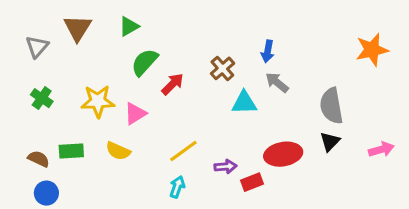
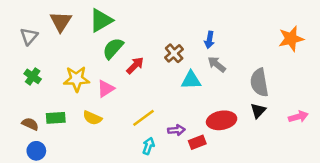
green triangle: (129, 26) -> (101, 20), size x1.5
cyan arrow: (177, 187) -> (148, 146), moved

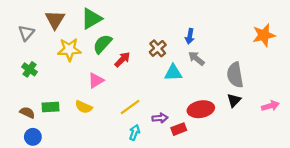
yellow star: (77, 79) -> (69, 50), moved

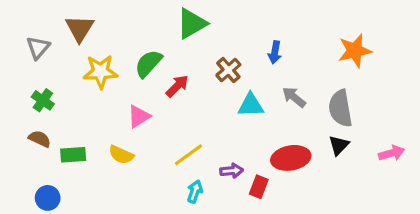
green triangle: (91, 19) -> (192, 24), moved
orange star: (264, 35) -> (355, 51), moved
gray arrow: (196, 58) -> (294, 97), moved
brown semicircle: (27, 113) -> (40, 139), moved
red rectangle: (179, 129) -> (259, 187), turned -48

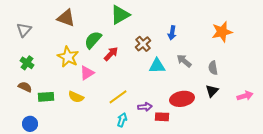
brown triangle: (80, 28) -> (66, 18), moved, turned -42
yellow star: (100, 72) -> (68, 57), moved, turned 30
gray semicircle: (340, 108) -> (213, 68), size x0.6
red rectangle: (259, 187) -> (162, 117), turned 72

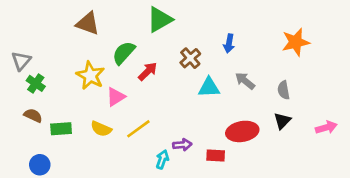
gray triangle: (24, 30) -> (21, 61), moved
yellow line: (118, 97) -> (138, 129), moved
purple arrow: (145, 107) -> (182, 145), moved

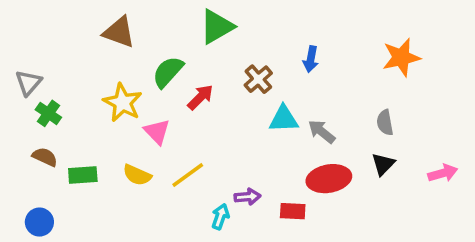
gray arrow: (245, 81) -> (322, 132), moved
pink triangle: (116, 97) -> (157, 132), turned -42
blue circle: (40, 165) -> (39, 222), moved

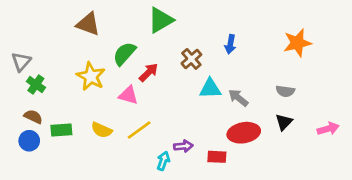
gray semicircle: (385, 123) -> (285, 91), turned -72
pink triangle: (157, 132) -> (128, 95), moved, turned -30
blue circle: (39, 222) -> (29, 141), moved

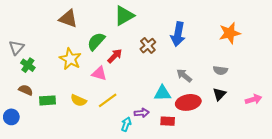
blue arrow: (230, 44) -> (178, 34), size x1.6
cyan triangle: (210, 88) -> (162, 93), moved
blue circle: (29, 141) -> (11, 117), moved

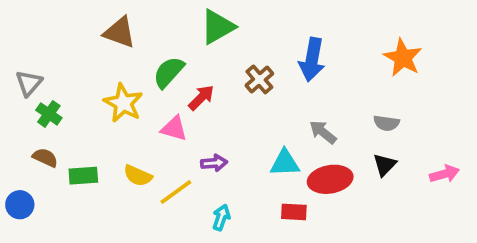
orange star: (230, 33) -> (403, 58), turned -30
yellow line: (108, 100) -> (176, 192), moved
purple arrow: (142, 113) -> (214, 163), moved

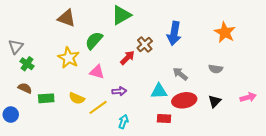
red arrow: (201, 98) -> (127, 58), moved
black triangle: (385, 165) -> (215, 101), moved

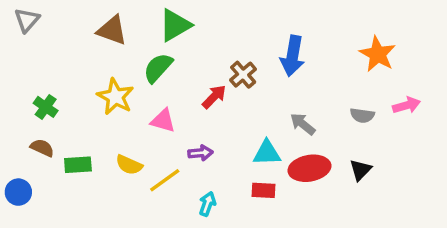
green triangle: (121, 15) -> (175, 25), moved
gray triangle: (16, 47) -> (27, 20), moved
pink arrow: (248, 97) -> (406, 105), moved
red rectangle: (164, 119) -> (264, 190), moved

